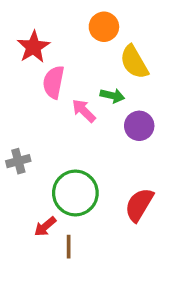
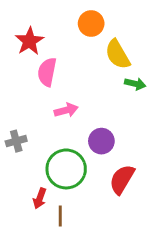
green arrow: (112, 96) -> (135, 84), moved
pink arrow: (84, 111) -> (66, 110), moved, turned 120
purple circle: (139, 126) -> (101, 141), moved
red arrow: (45, 227) -> (40, 198), turned -30

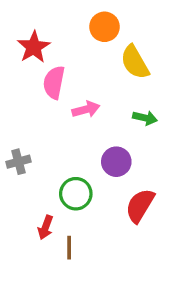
green arrow: (135, 84) -> (145, 118), moved
pink arrow: (66, 110) -> (86, 109), moved
green circle: (66, 169) -> (76, 194), size x0.7

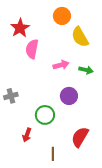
pink arrow: (86, 109) -> (61, 65), moved
red semicircle: (140, 206) -> (80, 137), moved
brown line: (69, 248) -> (53, 154), moved

